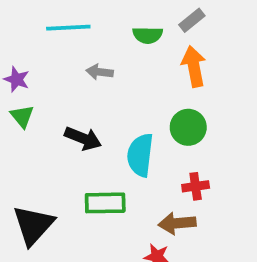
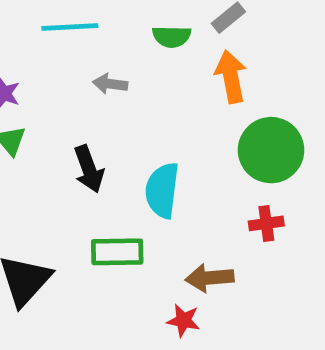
green circle: (188, 127) -> (271, 150), moved, size x1.4
black arrow: (83, 138) -> (89, 169), turned 48
red cross: (196, 186) -> (266, 223), moved

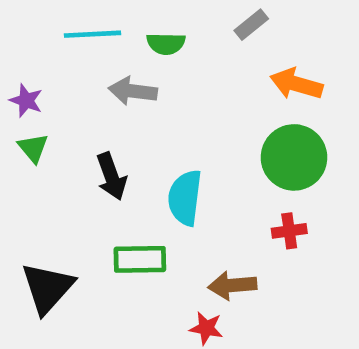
green semicircle: (172, 37) -> (166, 44), moved
orange arrow: (231, 77) -> (296, 84), moved, turned -63
gray arrow: (110, 84) -> (133, 91), size x1.4

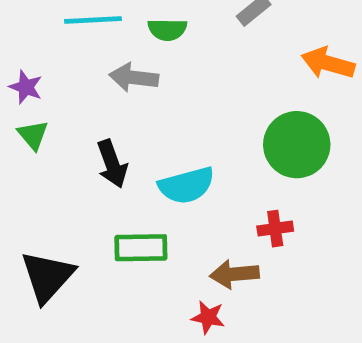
orange arrow: (296, 84) -> (328, 63), moved
cyan semicircle: (185, 198) -> (186, 185), turned -112
red cross: (289, 231) -> (275, 229), moved

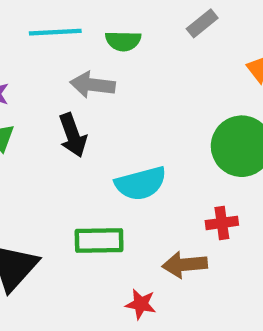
black arrow: (112, 164) -> (73, 135), moved
red star: (208, 317) -> (141, 304), moved

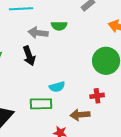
green semicircle: (123, 41) -> (59, 26), moved
cyan semicircle: (141, 183) -> (57, 87), moved, size x0.7

